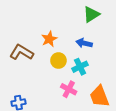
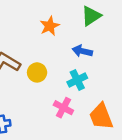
orange star: (49, 39) -> (50, 26), moved
yellow circle: (58, 61) -> (37, 72), moved

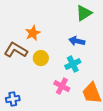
orange star: (50, 26) -> (33, 33), moved

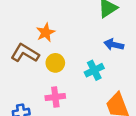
blue arrow: (77, 41) -> (114, 45), moved
pink cross: (62, 86) -> (55, 97), moved, turned -35

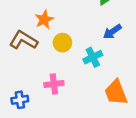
blue arrow: (114, 45) -> (112, 32), turned -48
yellow circle: (55, 63) -> (62, 43), moved

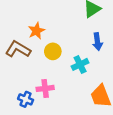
blue arrow: (112, 32) -> (97, 42), turned -63
blue cross: (20, 100) -> (26, 99), moved, turned 32

